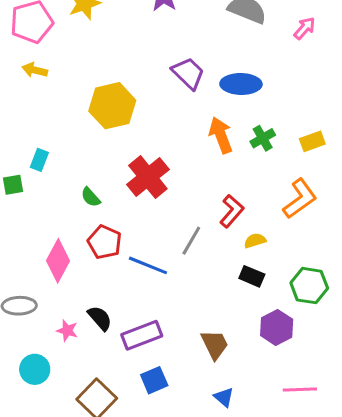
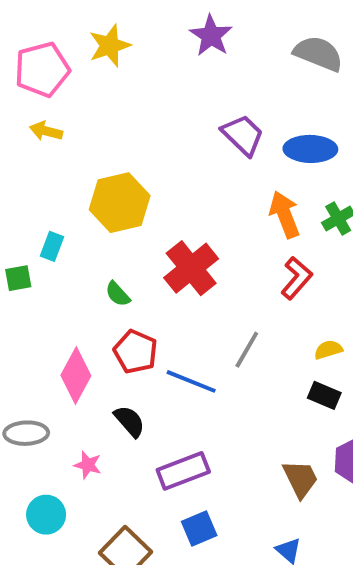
yellow hexagon: (112, 106) -> (120, 203), moved
red L-shape: (232, 211) -> (296, 278), moved
black semicircle: (100, 318) -> (130, 421), moved
brown trapezoid: (215, 344) -> (300, 479), moved

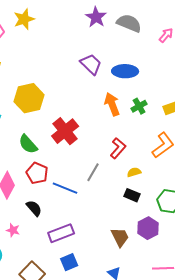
purple star: (211, 36) -> (96, 17), moved
red L-shape: (296, 278) -> (118, 148), moved
green semicircle: (118, 294) -> (28, 144), size x1.5

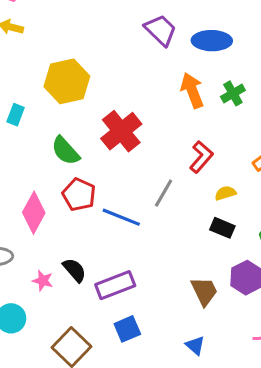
black semicircle: (34, 208) -> (74, 270), moved

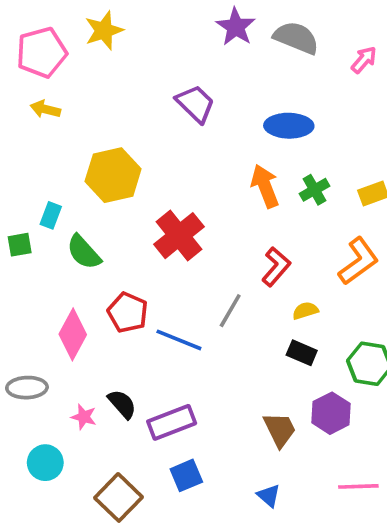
purple trapezoid: (160, 30) -> (195, 104), moved
green semicircle: (65, 151) -> (84, 252), moved

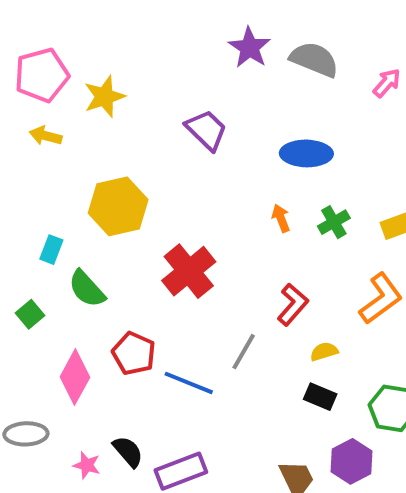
yellow star: (104, 30) -> (104, 97), moved
orange arrow: (265, 186) -> (281, 218), size x0.6
green square: (20, 245) -> (30, 314), moved, turned -30

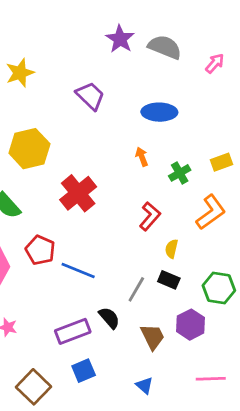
green cross: (334, 222) -> (180, 173), moved
gray line: (244, 352) -> (136, 289), moved
yellow semicircle: (324, 352) -> (172, 249), turned -60
black semicircle: (128, 452) -> (109, 318), moved

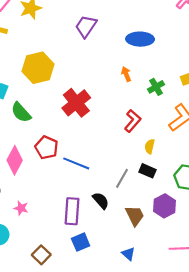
purple trapezoid: (90, 96) -> (86, 26), turned -100
purple rectangle: (73, 331) -> (72, 211), turned -65
brown square: (33, 387) -> (41, 255), size x0.7

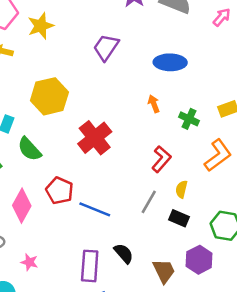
green cross: (156, 87) -> (189, 119), turned -35
gray line: (122, 178) -> (149, 202), moved

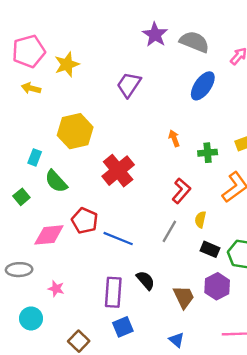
blue ellipse: (170, 62) -> (203, 86), moved, turned -56
green cross: (189, 119) -> (208, 153), turned -30
pink diamond: (22, 206) -> (49, 235), turned 56
black rectangle: (179, 218) -> (210, 249), moved

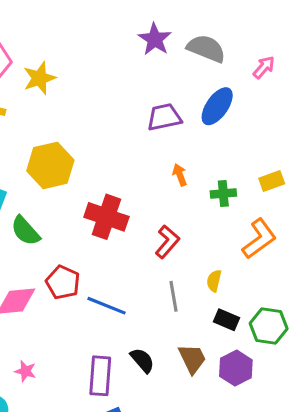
purple trapezoid: (129, 85) -> (164, 117), moved, turned 44
red cross: (118, 171) -> (106, 217), turned -32
red L-shape: (181, 191) -> (167, 242), moved
gray line: (169, 231) -> (173, 296), turned -40
brown trapezoid: (184, 297) -> (192, 359), moved

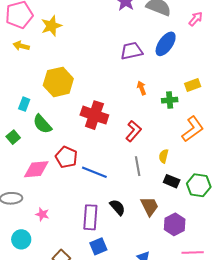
yellow rectangle: (272, 181) -> (193, 85), moved
purple hexagon: (236, 368) -> (175, 224), moved

